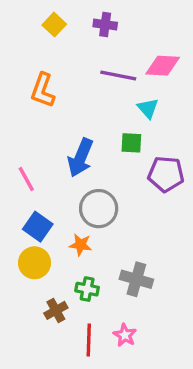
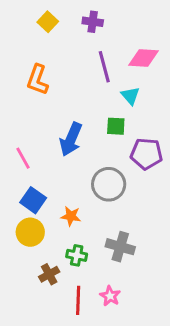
purple line: (118, 75) -> (104, 67), turned 64
gray circle: (99, 209) -> (109, 184), moved

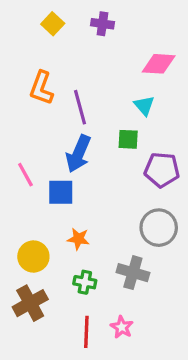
purple line: (104, 67) -> (80, 107), moved
gray circle: (109, 184) -> (159, 228), moved
blue square: (33, 200) -> (61, 192), moved, turned -35
brown cross: (49, 274) -> (30, 303), moved, size x1.5

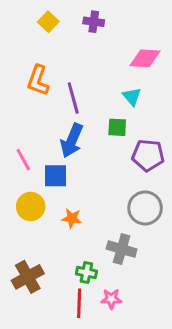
yellow circle: (33, 257) -> (31, 207), moved
green cross: (85, 282) -> (86, 273), moved
pink star: (122, 327) -> (111, 299), turned -30

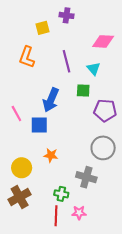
yellow square: (48, 22) -> (42, 28), moved, turned 32
purple line: (73, 98) -> (67, 61), moved
yellow circle: (31, 207) -> (22, 168), moved

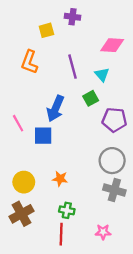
green square: (83, 91) -> (91, 98), turned -32
orange star: (51, 155) -> (60, 179), moved
gray cross: (86, 177) -> (114, 190), moved
pink star: (79, 213) -> (103, 232), moved

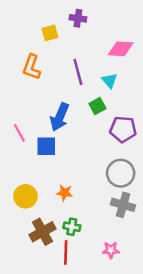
brown cross: (22, 214) -> (43, 232), moved

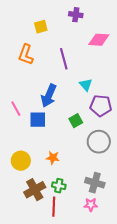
purple cross: (78, 18) -> (76, 15), moved
cyan triangle: (110, 80) -> (86, 85), moved
green square: (97, 106) -> (76, 121), moved
gray cross: (123, 205) -> (95, 183), moved

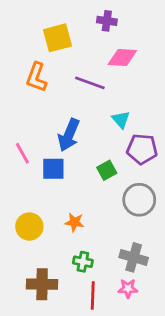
yellow square: (41, 27) -> (58, 38), size x1.5
pink diamond: (99, 40) -> (122, 58), moved
purple line: (64, 59) -> (90, 83), turned -55
brown cross: (35, 190) -> (42, 284), moved, turned 30
red line: (54, 207) -> (93, 296), moved

